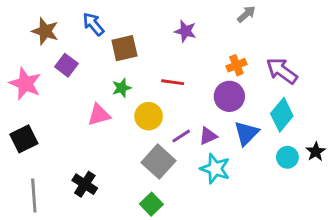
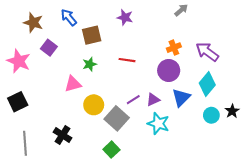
purple star: (185, 31) -> (125, 17), moved
yellow circle: (149, 116) -> (94, 105), moved

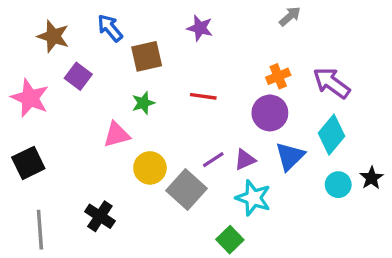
green square: (111, 150) -> (230, 240), moved

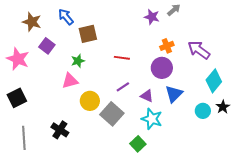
purple star: (200, 28) -> (152, 17), moved
green star: (143, 103) -> (78, 61), moved
cyan diamond: (332, 135) -> (214, 81), moved
purple line: (213, 160) -> (123, 87), moved
purple triangle: (245, 160) -> (147, 96), turned 48

